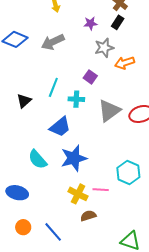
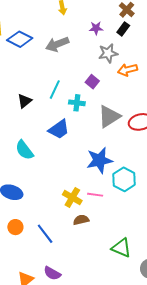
blue star: (74, 158) -> (99, 160), moved
cyan semicircle: (38, 159) -> (24, 150), moved

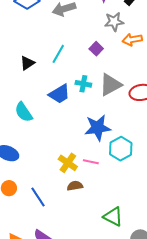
cyan cross: (77, 103) -> (83, 84), moved

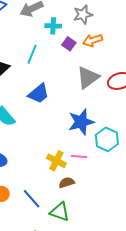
orange arrow: (132, 40) -> (93, 40), moved
cyan cross: (83, 84) -> (53, 26), moved
green triangle: (113, 217) -> (60, 212), moved

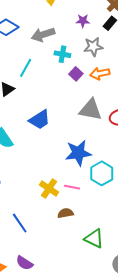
cyan line: (32, 54) -> (26, 68), moved
gray triangle: (88, 77) -> (91, 110), turned 40
brown semicircle: (67, 183) -> (65, 213), moved
green triangle: (60, 212) -> (94, 239), moved

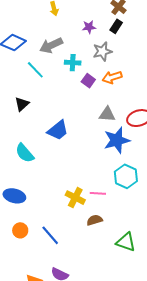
cyan line: (26, 68) -> (35, 70), moved, turned -66
gray triangle: (91, 110) -> (107, 114), size x0.7
blue star: (78, 153) -> (117, 140), moved

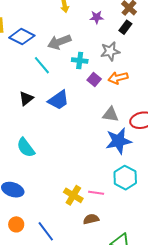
purple star: (89, 27) -> (97, 17), moved
blue trapezoid: (58, 130) -> (58, 100), moved

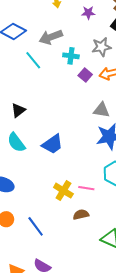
black triangle: (26, 98) -> (18, 110), moved
blue trapezoid: (58, 100) -> (52, 144), moved

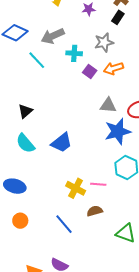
blue line: (36, 226) -> (64, 224), moved

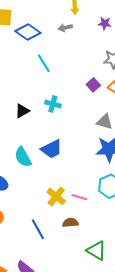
gray arrow: (53, 36) -> (65, 28), moved, size x0.6
cyan cross: (74, 53) -> (53, 104), moved
cyan semicircle: (25, 143) -> (23, 157), moved

